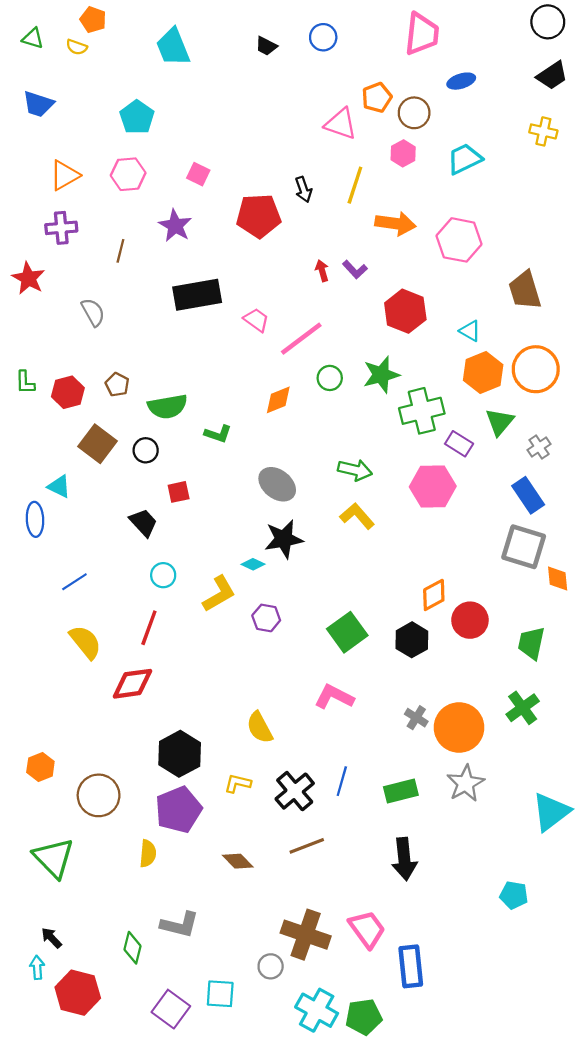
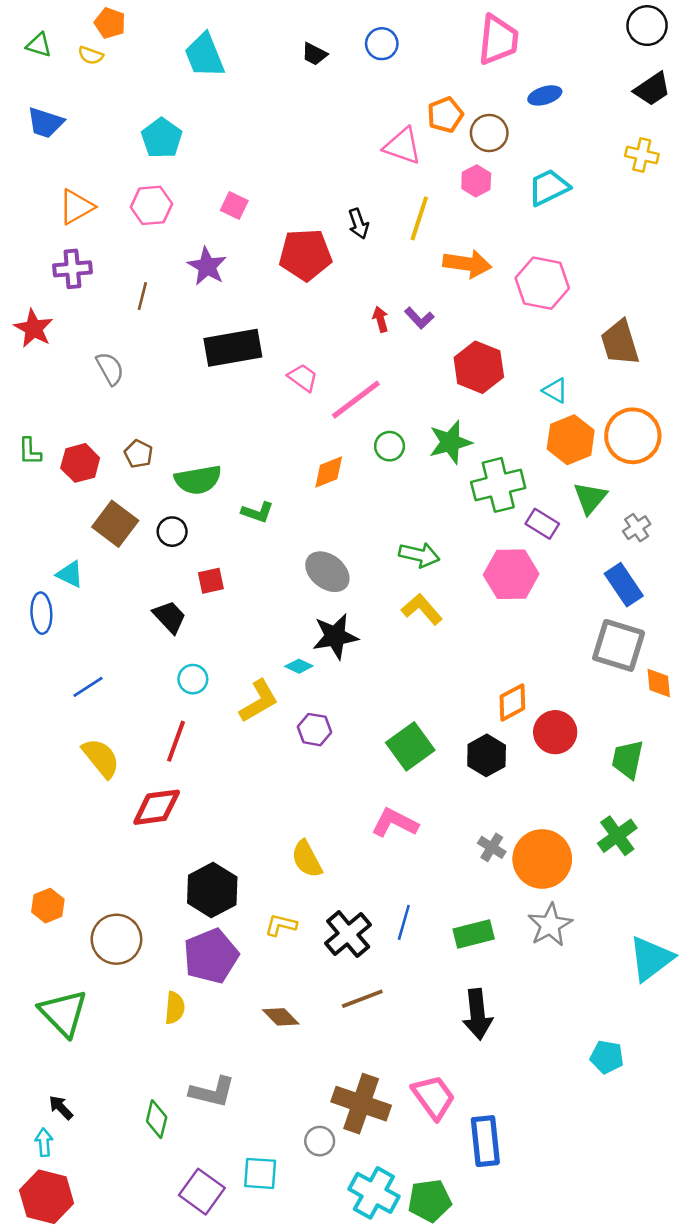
red hexagon: (78, 993) -> (47, 1197), moved

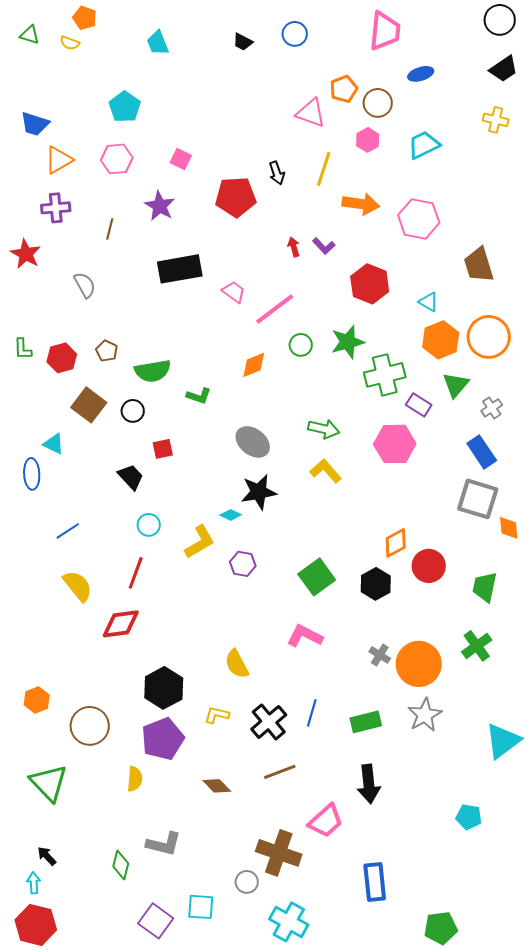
cyan trapezoid: (204, 55) -> (158, 43), size x0.7
blue trapezoid: (45, 123) -> (35, 124), moved
pink trapezoid: (434, 1097) -> (326, 821), moved, turned 84
green pentagon: (430, 1201) -> (441, 928), moved

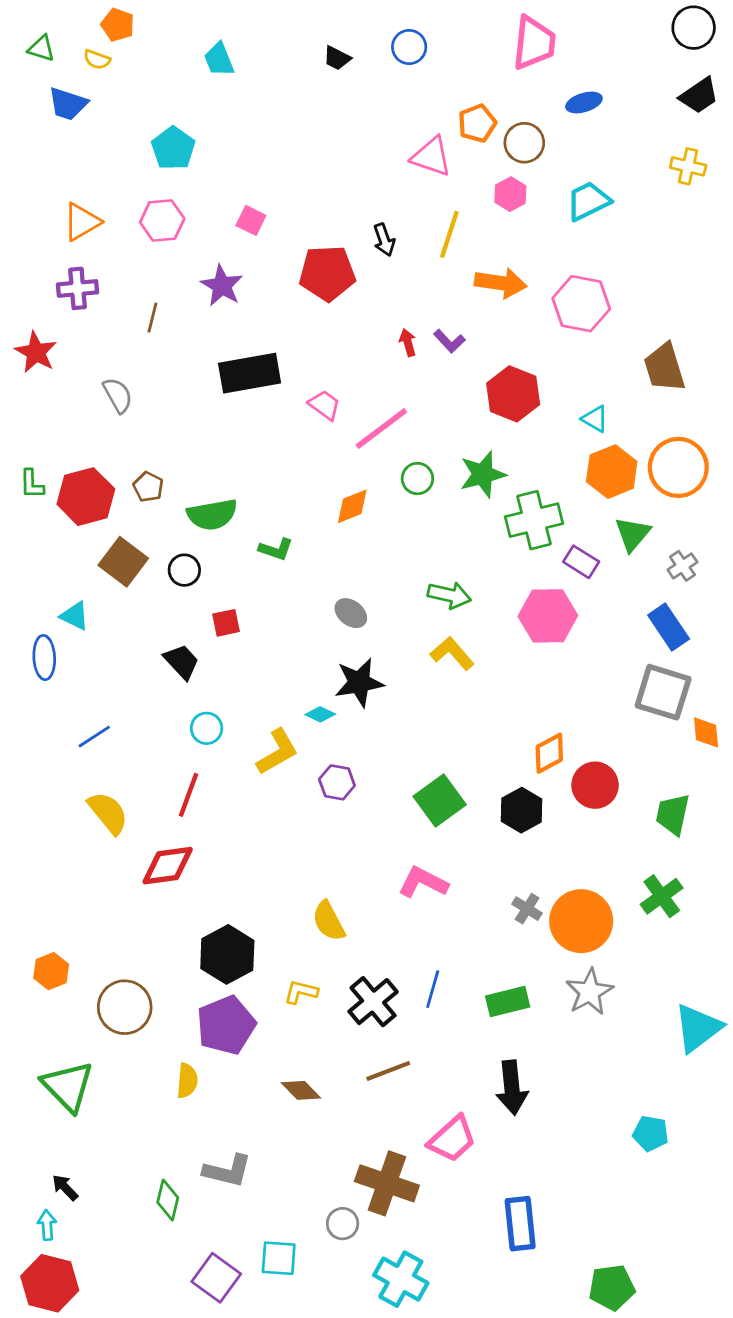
blue trapezoid: (35, 124) -> (68, 104), moved
red hexagon: (62, 358) -> (86, 497), size x1.4
gray ellipse: (253, 442) -> (351, 613), size x0.7

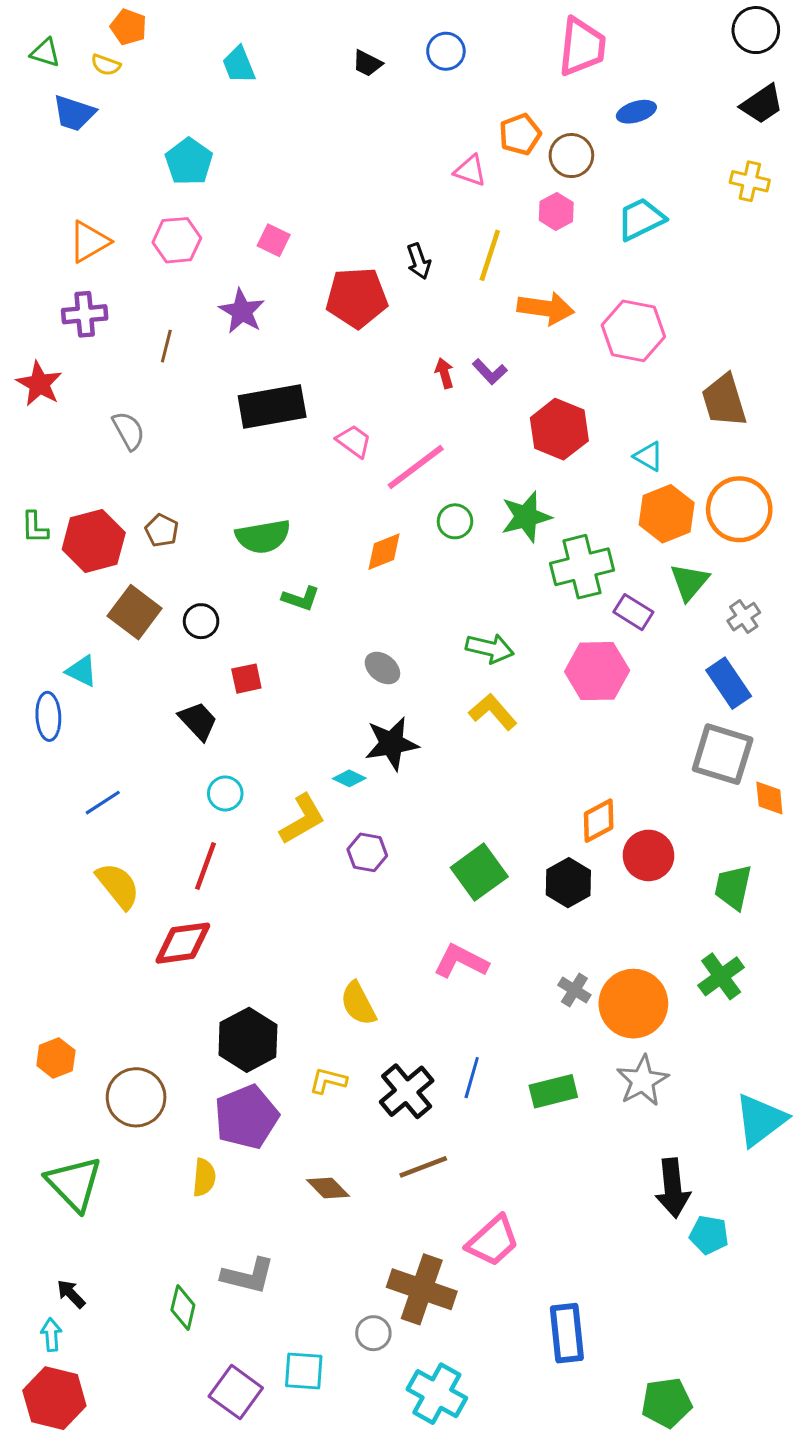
pink triangle: (431, 157) -> (470, 171), size x0.7
green semicircle: (212, 515) -> (263, 536), moved
black arrow: (512, 1088) -> (673, 1188), moved

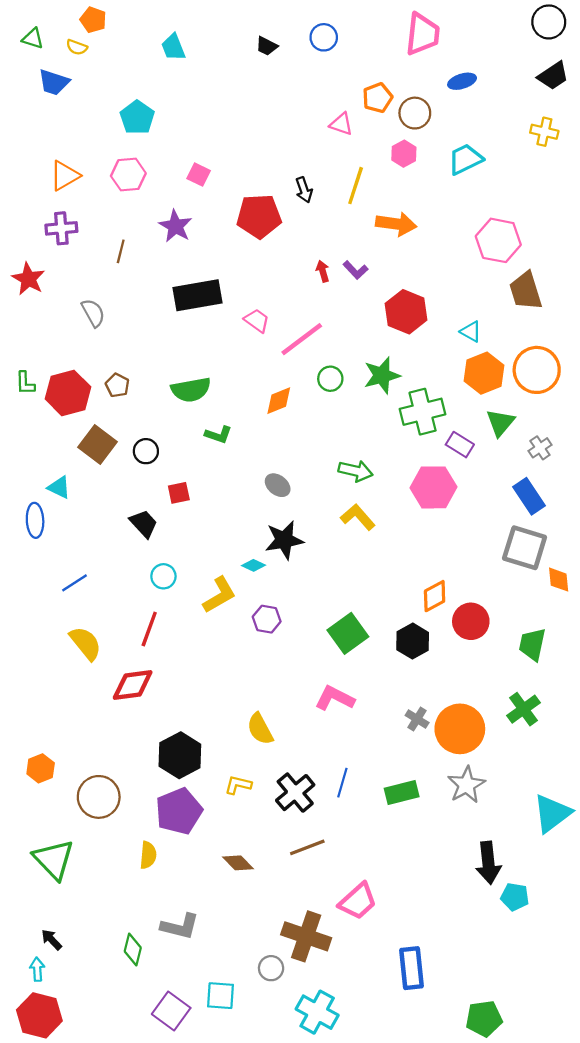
pink hexagon: (633, 331) -> (498, 240), moved

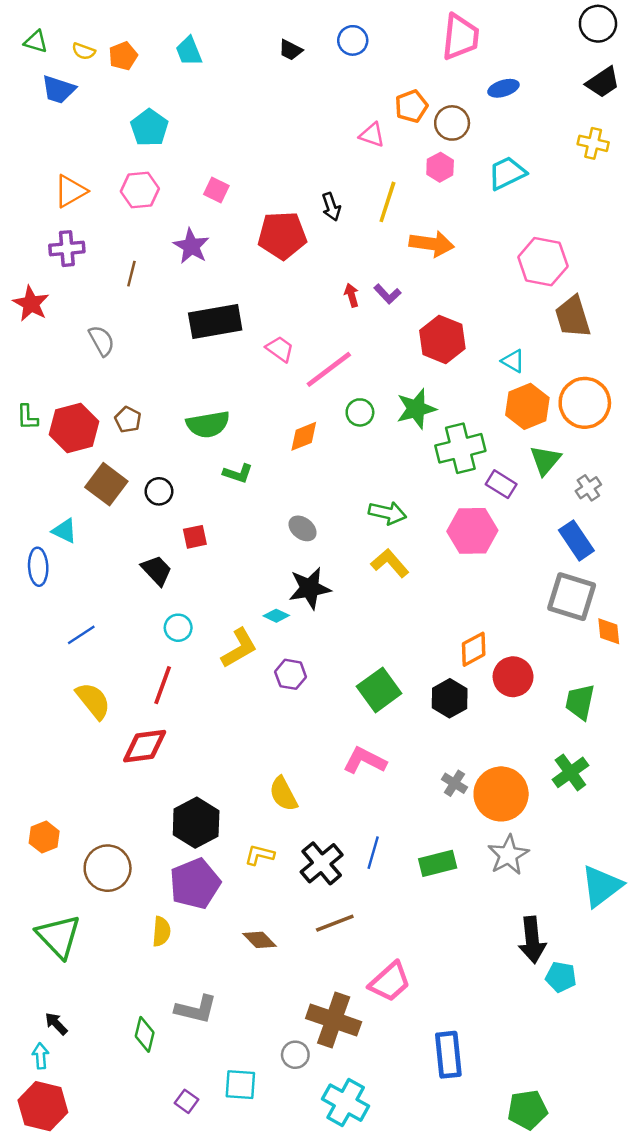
orange pentagon: (93, 20) -> (123, 56), moved, turned 30
purple square: (171, 1011) -> (186, 1101), size x0.6

